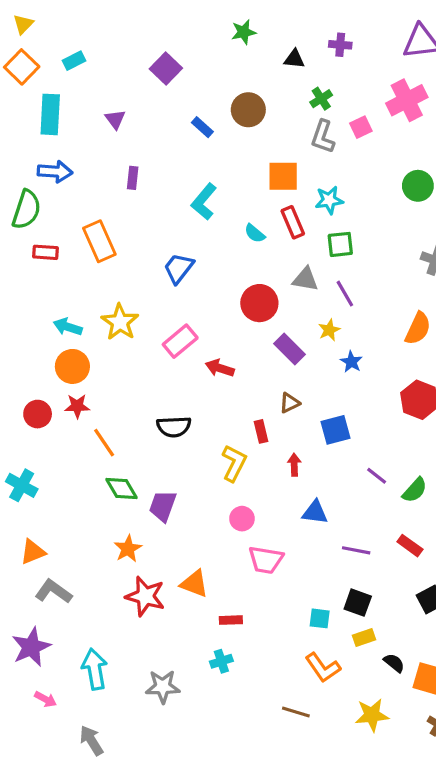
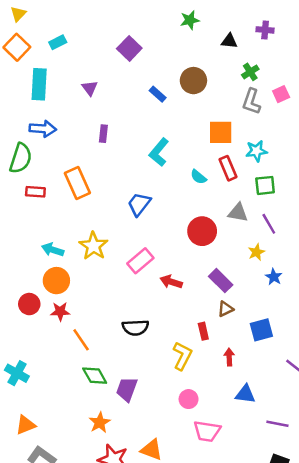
purple rectangle: (290, 349) -> (221, 281), moved
red circle: (38, 414) -> (29, 304), moved

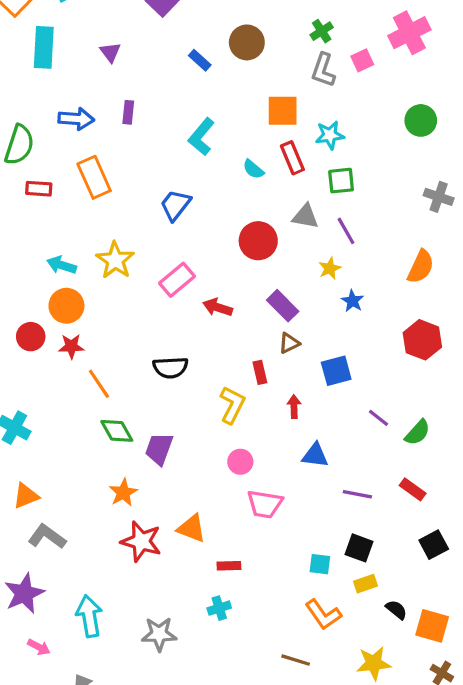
blue arrow: (43, 129) -> (76, 119), moved

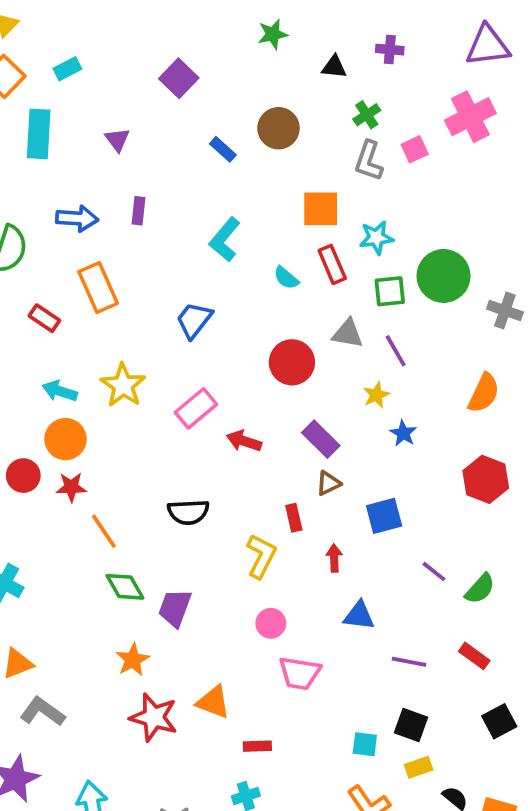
green circle: (421, 120) -> (444, 276), moved, size x1.4
red rectangle: (39, 189) -> (44, 318), moved, turned 30

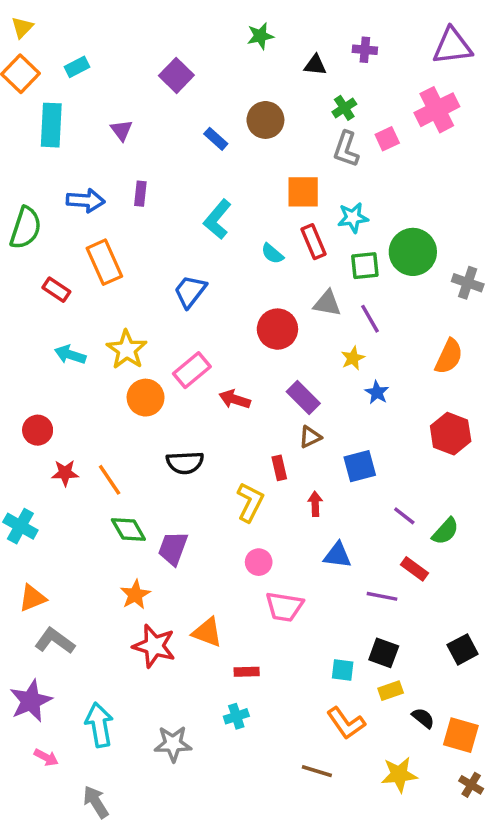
orange circle: (65, 439) -> (146, 398), moved
red star: (71, 487) -> (65, 473), moved
red rectangle: (474, 656) -> (415, 569), moved

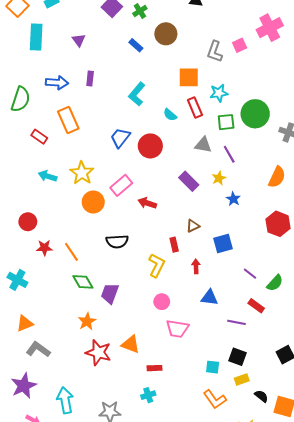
green cross: (344, 108) -> (140, 11), moved
red circle: (277, 329) -> (150, 146), moved
purple rectangle: (303, 398) -> (189, 181), moved

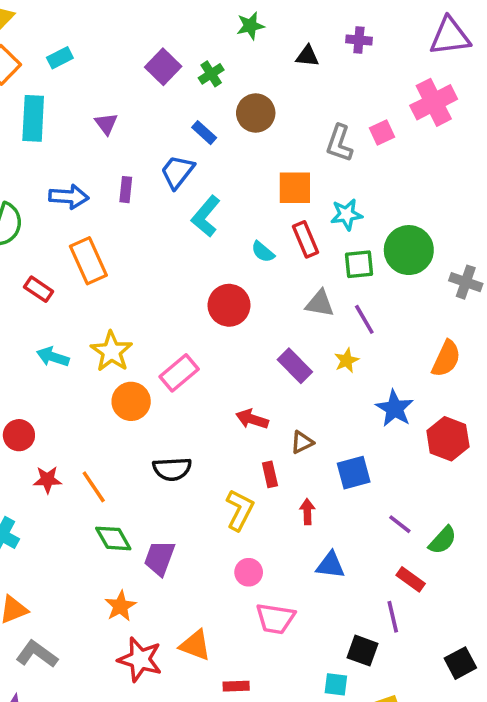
blue trapezoid: (120, 138) -> (177, 172), moved
blue star: (233, 199) -> (395, 408), moved, size x1.5
red arrow: (147, 203) -> (252, 419), moved
purple line: (236, 322) -> (393, 617), moved, turned 66
black square: (238, 357) -> (363, 651), moved

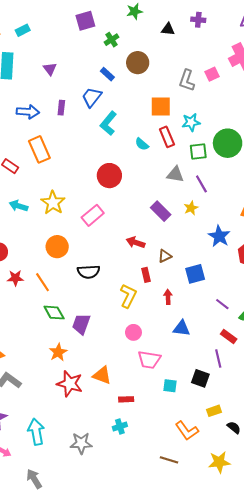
purple square: (163, 67) -> (85, 21), moved, turned 30
red circle: (229, 305) -> (109, 176), moved
orange circle: (131, 401) -> (57, 247), moved
cyan square: (336, 684) -> (170, 386), moved

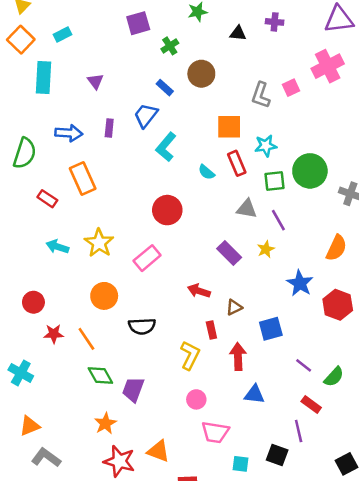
red arrow: (168, 297) -> (238, 357), size x1.5

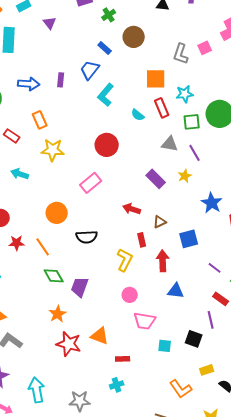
purple triangle: (95, 81) -> (50, 23), moved
orange rectangle: (83, 178) -> (40, 120), size x0.7
yellow star: (99, 243) -> (53, 150), moved, turned -30

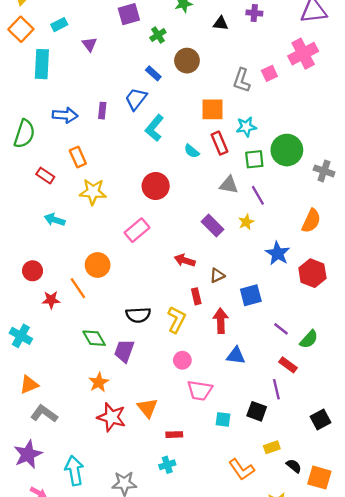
black semicircle: (87, 237) -> (138, 315), moved
orange line: (43, 247) -> (78, 288), moved
orange triangle: (100, 336) -> (147, 408), turned 30

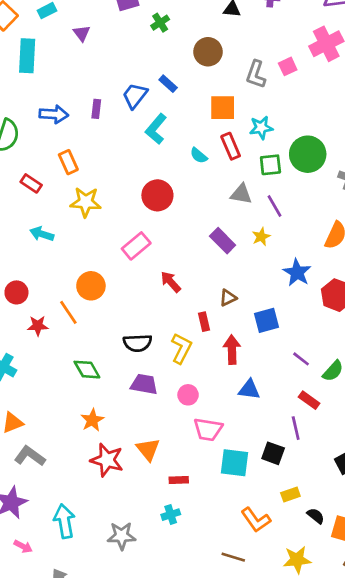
brown circle: (187, 61) -> (208, 52), moved
blue rectangle: (153, 73) -> (168, 84), moved
red arrow: (185, 260) -> (171, 282), moved, turned 30
purple trapezoid: (124, 351) -> (144, 384), moved, turned 80
cyan square: (223, 419) -> (235, 463), size x1.6

